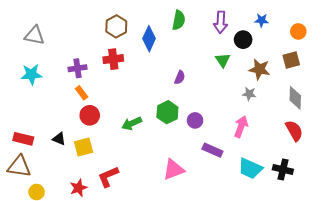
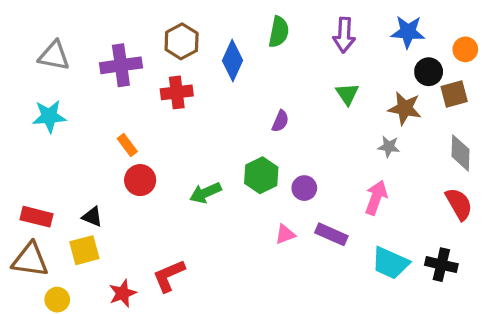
blue star: (262, 20) -> (408, 32), size x1.5
black circle: (243, 40) -> (429, 72), moved
purple cross: (77, 68) -> (121, 65), moved, size x1.4
yellow square: (84, 147) -> (84, 250), moved
pink triangle: (174, 169) -> (285, 234), moved, size x0.6

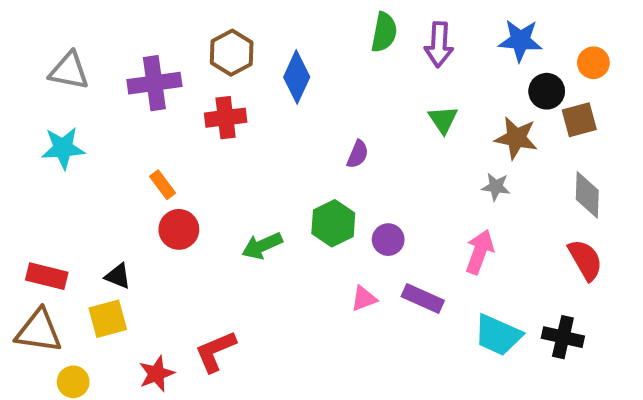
green semicircle: (279, 32) -> (384, 32), moved

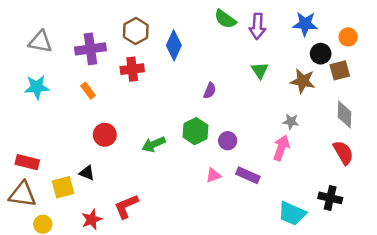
green semicircle: (384, 32) -> (225, 19), turned 115
orange rectangle: (163, 185) -> (88, 91), moved
gray star: (496, 187) -> (291, 122), moved
black triangle: (118, 276) -> (87, 173), moved
cyan trapezoid: (498, 335) -> (292, 213), moved

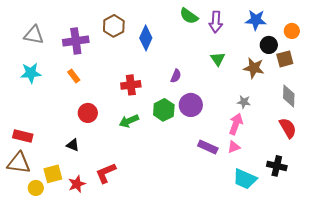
red cross: (132, 69) -> (131, 85), moved
purple circle: (228, 141) -> (191, 105), moved, size x1.5
pink triangle: (213, 175) -> (234, 147), moved
yellow square: (63, 187) -> (53, 174), moved

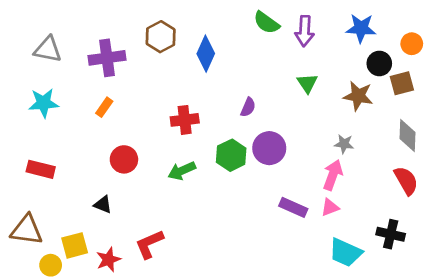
orange rectangle: (74, 76) -> (104, 107), turned 72
red rectangle: (23, 136) -> (41, 169), moved

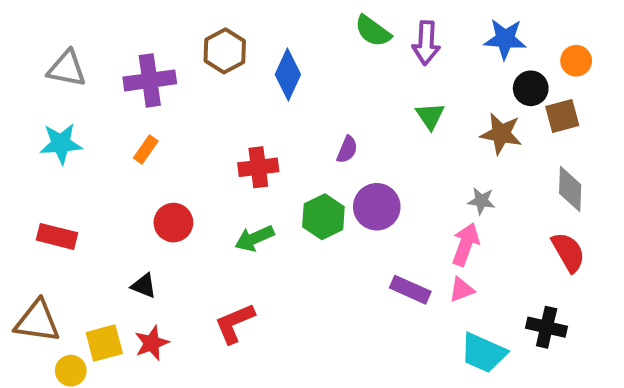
red L-shape: (149, 244) -> (235, 323), moved
red star: (108, 260) -> (152, 343), moved

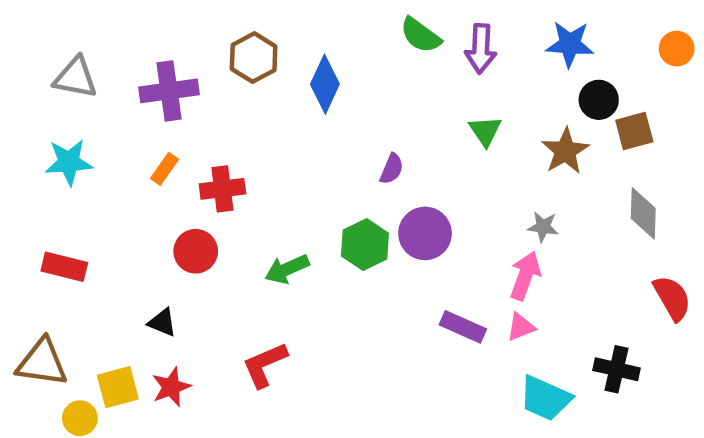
orange circle: (576, 61) -> (677, 49), moved
brown star: (501, 134) -> (565, 151), turned 30
red cross: (258, 167) -> (222, 189), moved
red semicircle: (568, 252) -> (672, 298), moved

